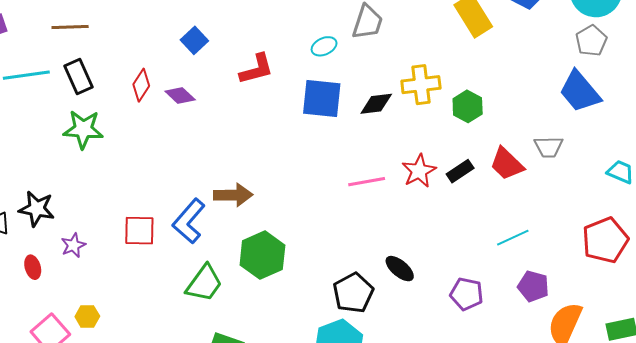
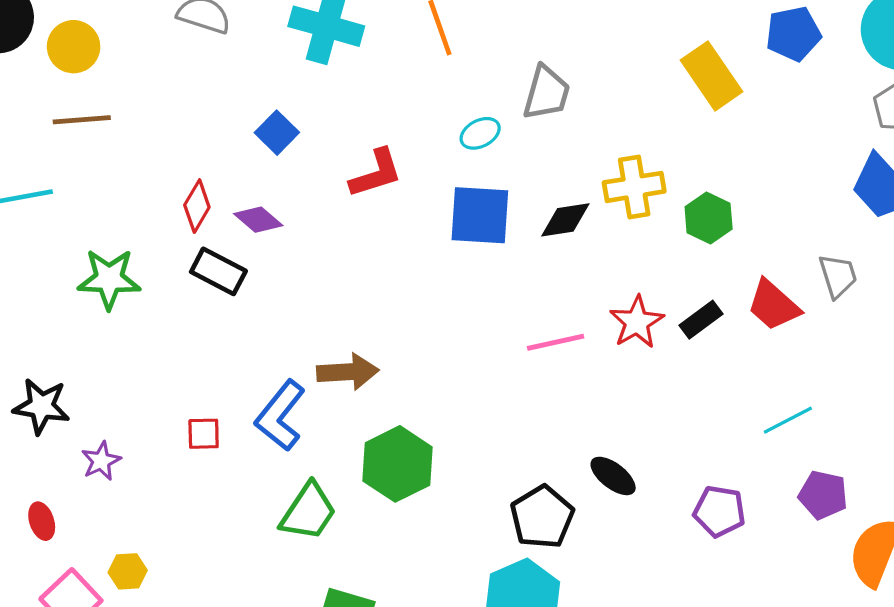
black rectangle: (79, 77) -> (218, 271), moved, turned -36
gray trapezoid: (549, 147) -> (838, 276), turned -104
red square: (139, 231) -> (204, 434), size x0.7
red ellipse: (33, 267) -> (42, 521), moved

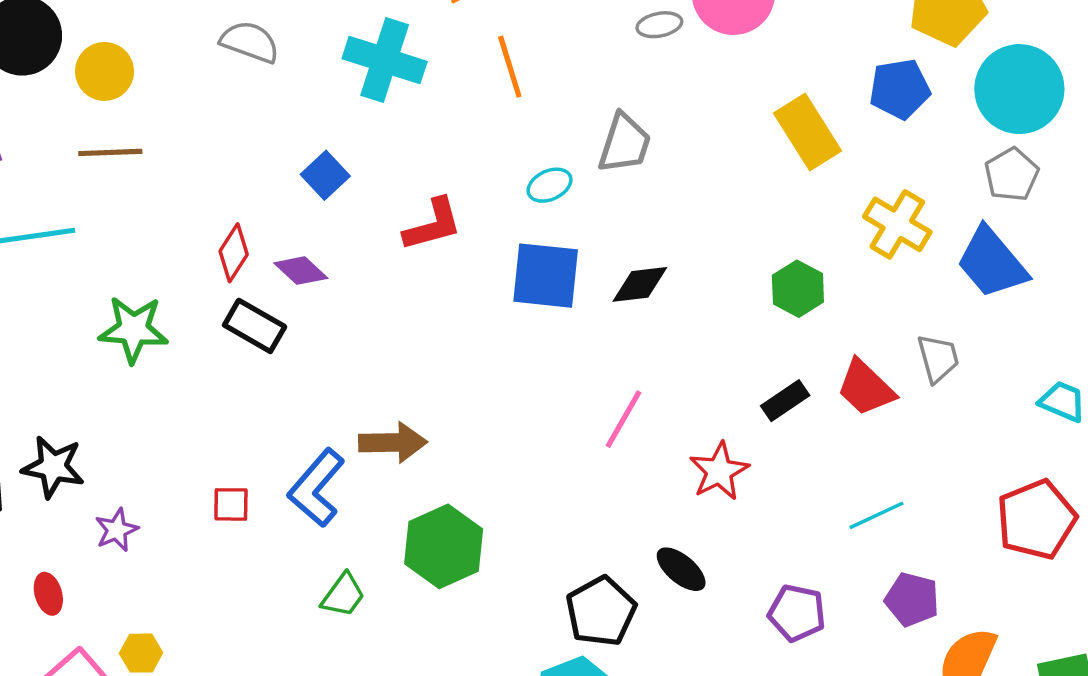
yellow cross: (634, 187) -> (897, 224), moved, turned 38
red star: (637, 322) -> (719, 471), moved
pink line: (556, 342) -> (624, 419), turned -50
green trapezoid: (308, 512) -> (343, 595), size x0.7

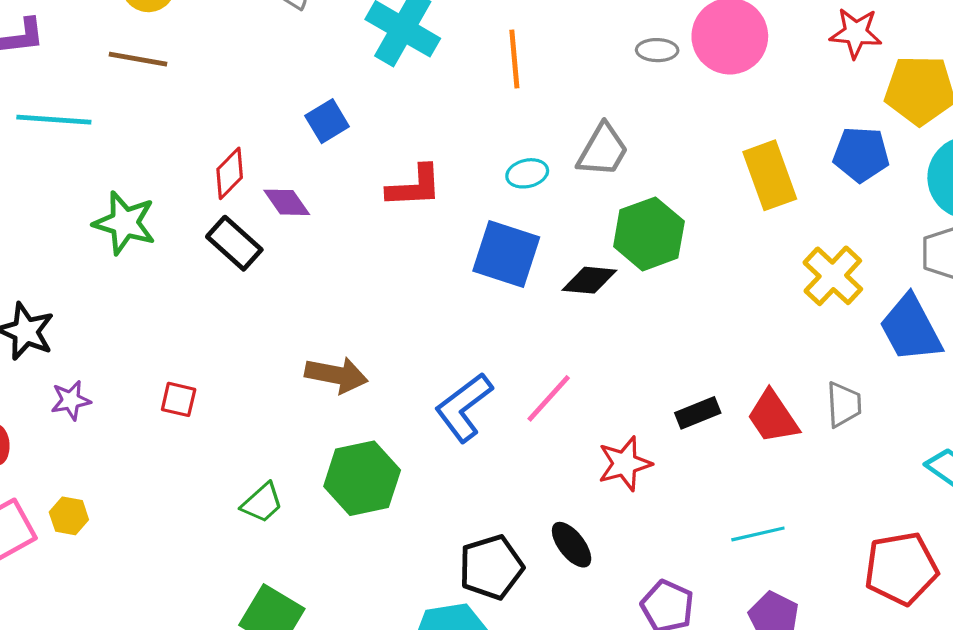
green hexagon: (798, 289) -> (649, 234), moved, size x1.4
blue L-shape: (316, 488) -> (464, 407), moved

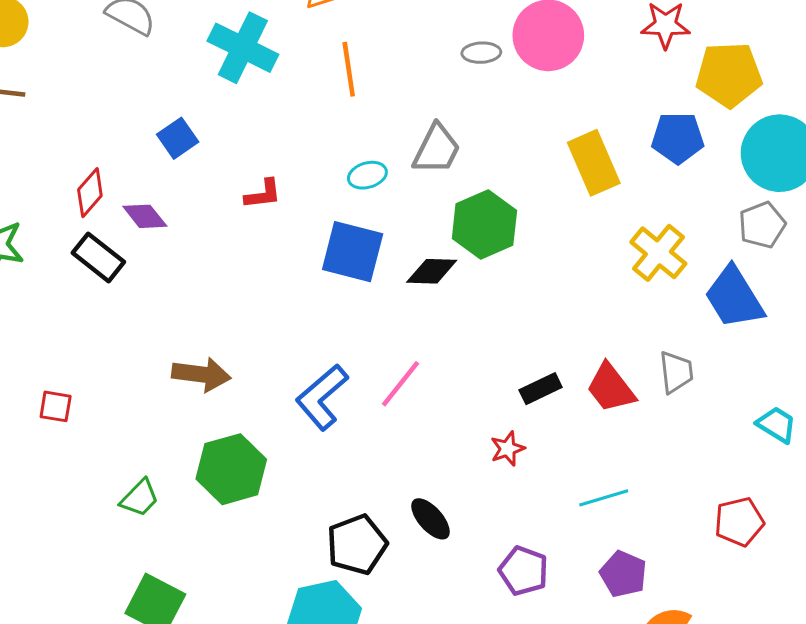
red L-shape: (414, 186) -> (263, 194), size x0.7
red star: (625, 464) -> (508, 449), moved, size x0.7
red pentagon: (901, 568) -> (739, 522), size x0.7

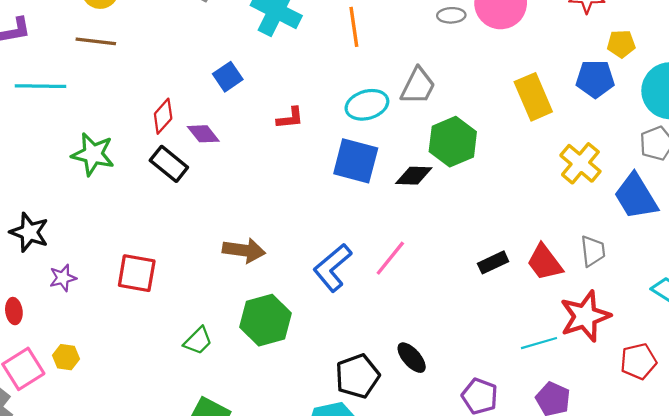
yellow pentagon: (729, 75) -> (621, 44), moved, size x0.6
cyan ellipse: (367, 175) -> (367, 105), size x1.5
red square: (56, 406) -> (137, 273), size x1.6
red star: (508, 449) -> (585, 316), moved, size x2.0

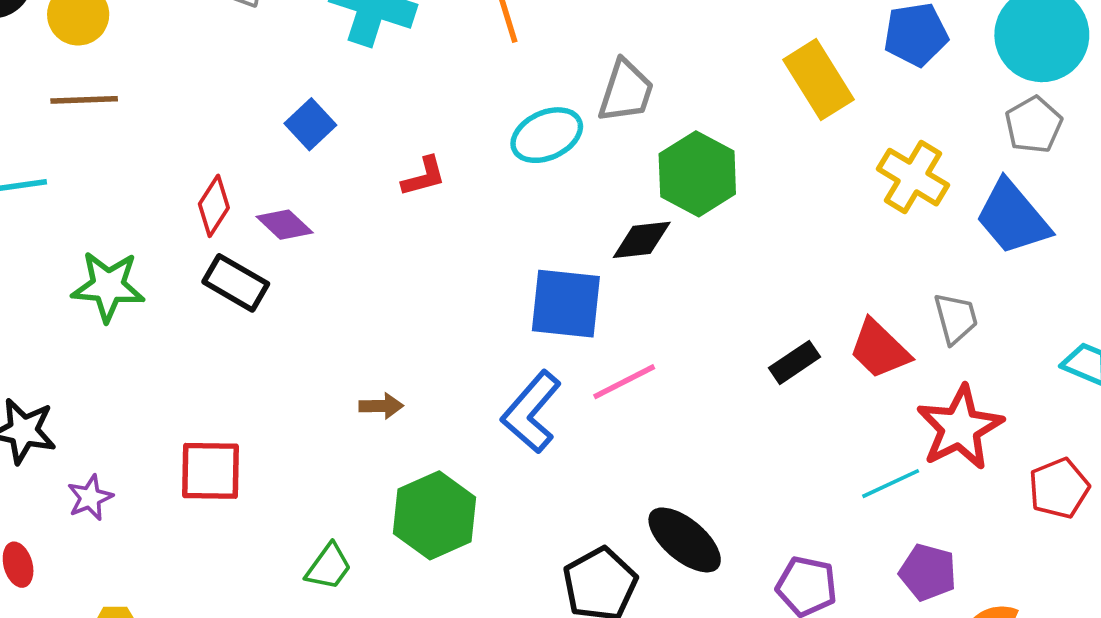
blue square: (356, 161) -> (566, 304), moved
brown arrow: (244, 250) -> (381, 406), size x0.6
pink line: (390, 258) -> (624, 382), turned 33
black ellipse: (412, 358) -> (685, 540), size x1.4

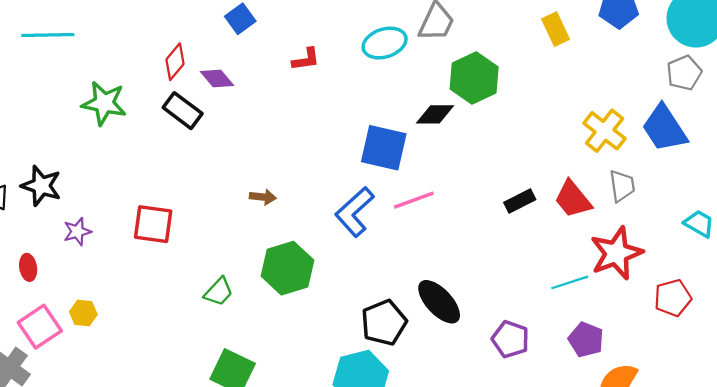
yellow rectangle: (819, 80) -> (556, 29), size x0.7
yellow cross: (913, 177) -> (605, 131), moved

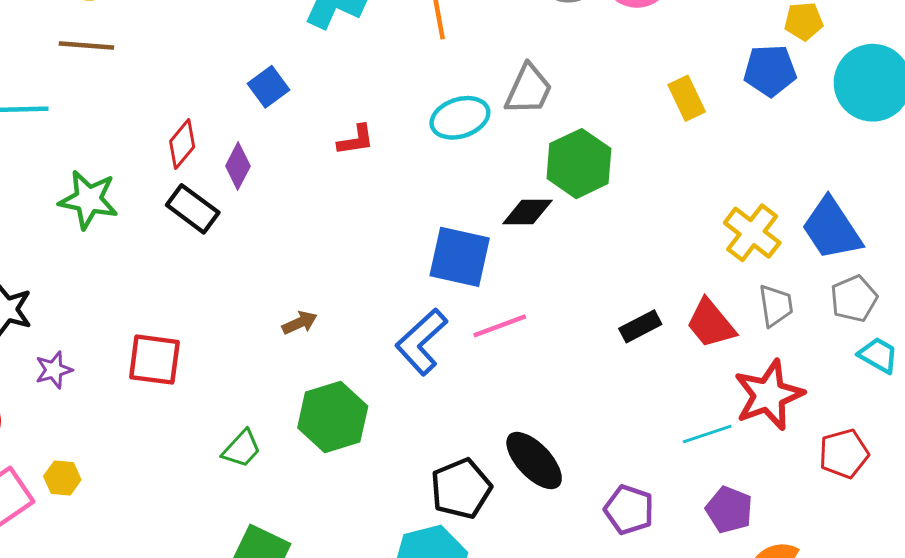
gray pentagon: (684, 73) -> (854, 299), moved
purple diamond: (217, 79) -> (238, 166), turned 68
brown arrow: (263, 197) -> (300, 323), turned -30

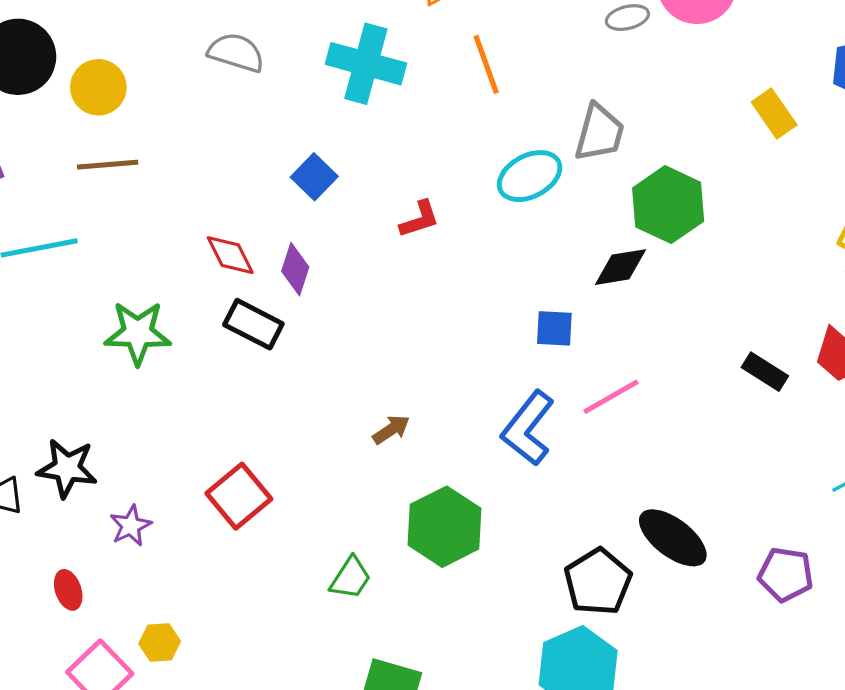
red diamond: (182, 144) -> (230, 255), turned -57
blue square: (460, 257) -> (554, 328), size x0.6
black rectangle: (640, 326) -> (765, 372), turned 69
red square: (154, 360) -> (239, 496), turned -38

